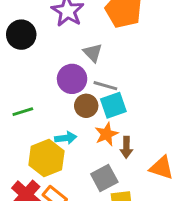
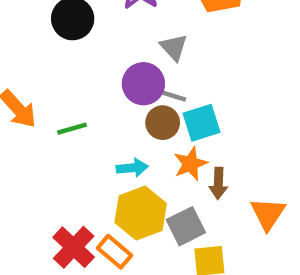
gray line: (105, 86) -> (169, 95), moved
yellow hexagon: (46, 158) -> (141, 213), moved
orange triangle: (162, 168) -> (268, 214), turned 44

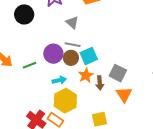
purple circle: (143, 84) -> (53, 54), moved
gray square: (186, 226) -> (118, 73), moved, turned -30

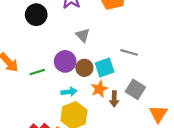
gray triangle: (72, 22) -> (83, 35), moved
gray line: (73, 45) -> (129, 52), moved
orange triangle: (124, 94) -> (158, 114), moved

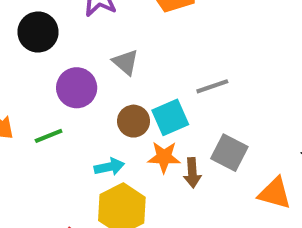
gray line: (129, 52) -> (212, 86), turned -30
purple circle: (65, 61) -> (77, 88), moved
orange star: (99, 89) -> (164, 157), turned 30
orange triangle: (158, 114) -> (275, 193), turned -42

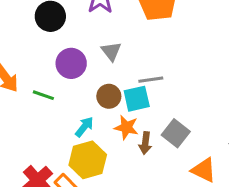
gray line: (212, 86) -> (151, 80), moved
green line: (49, 136) -> (43, 95), turned 30
cyan arrow: (109, 167) -> (84, 127), turned -50

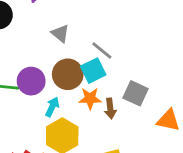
purple circle: (71, 63) -> (31, 81), moved
gray line: (151, 80) -> (102, 51), turned 60
brown circle: (109, 96) -> (68, 74), size x1.4

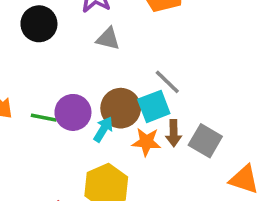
gray triangle: (60, 33) -> (108, 39), moved, turned -30
cyan arrow: (52, 107) -> (103, 129), moved
brown arrow: (110, 109) -> (174, 133), moved

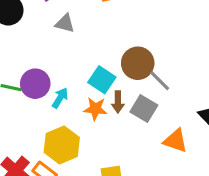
gray line: (167, 82) -> (160, 81), moved
cyan square: (154, 106) -> (102, 80), turned -36
brown circle: (121, 108) -> (138, 63), moved

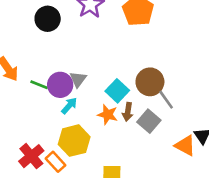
gray triangle: (65, 23) -> (78, 79), moved, turned 42
cyan arrow: (60, 98) -> (69, 106), moved
orange triangle: (175, 141) -> (185, 146), moved

